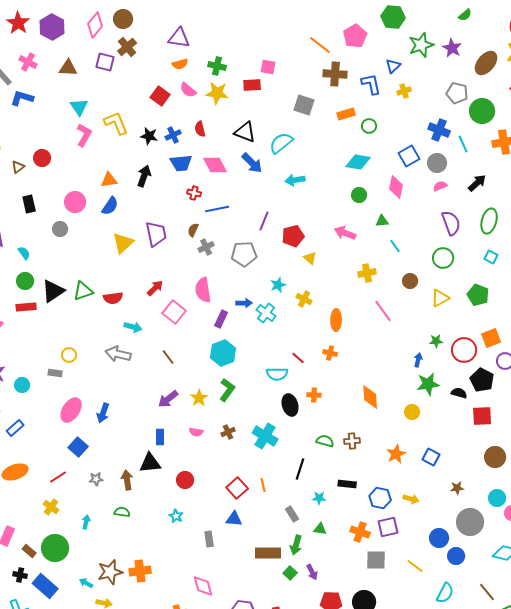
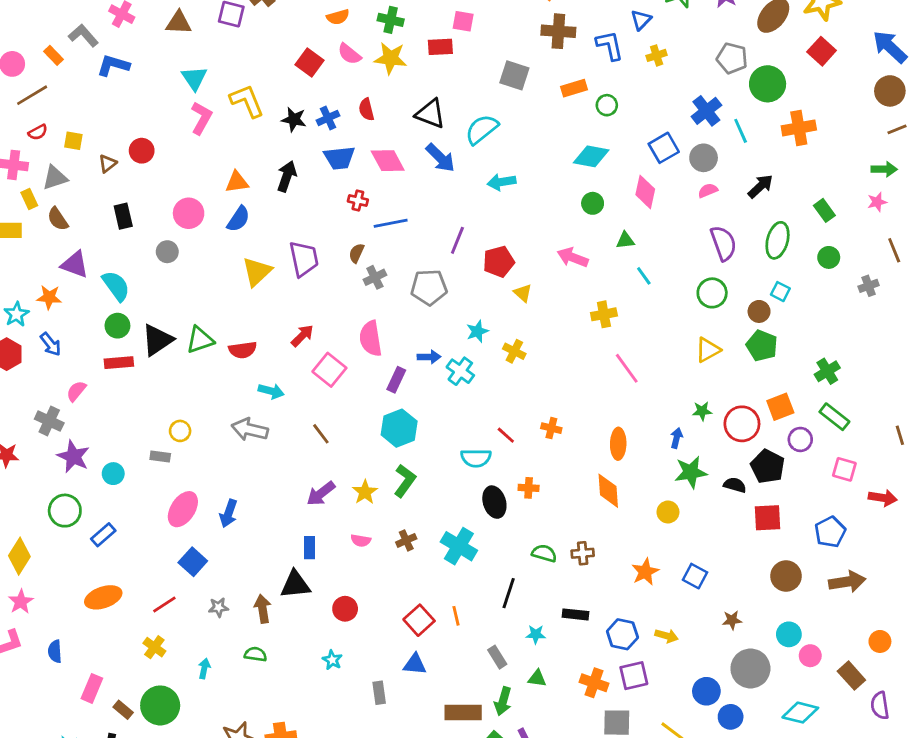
blue cross: (439, 130) -> (706, 111), turned 30
cyan semicircle: (24, 253) -> (116, 286), size x1.6
brown circle: (410, 281) -> (759, 311), moved
orange ellipse: (336, 320) -> (618, 444), moved

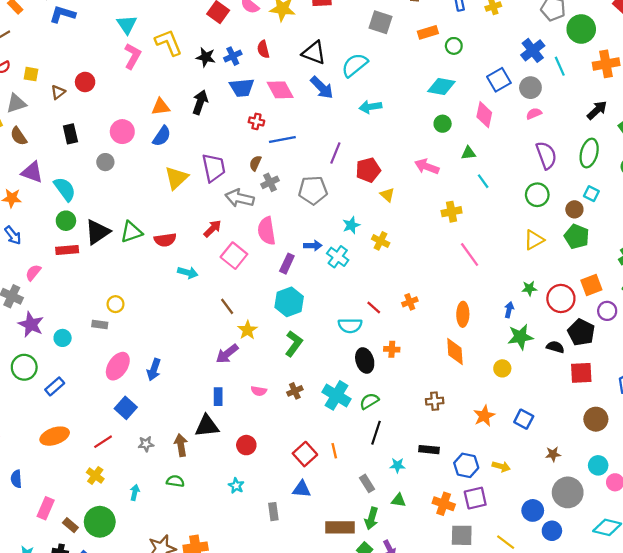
black arrow: (760, 186) -> (597, 110), moved
orange cross: (551, 428) -> (410, 302), turned -35
gray arrow: (250, 430) -> (240, 198), moved
yellow star: (365, 492) -> (247, 330), moved
green semicircle: (544, 553) -> (369, 401), moved, turned -48

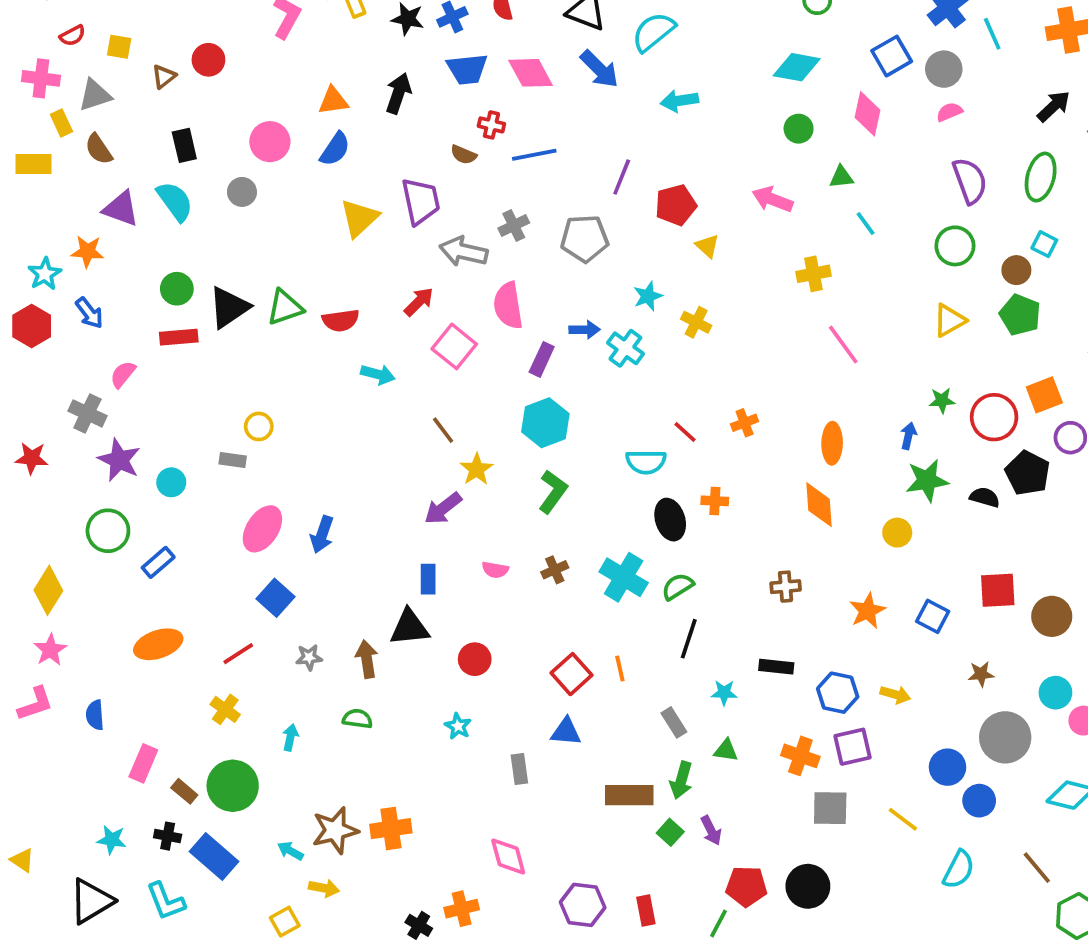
brown semicircle: (255, 163) -> (464, 155), moved, turned -91
cyan semicircle: (65, 189) -> (175, 201), moved
red square: (581, 373) -> (998, 590), moved

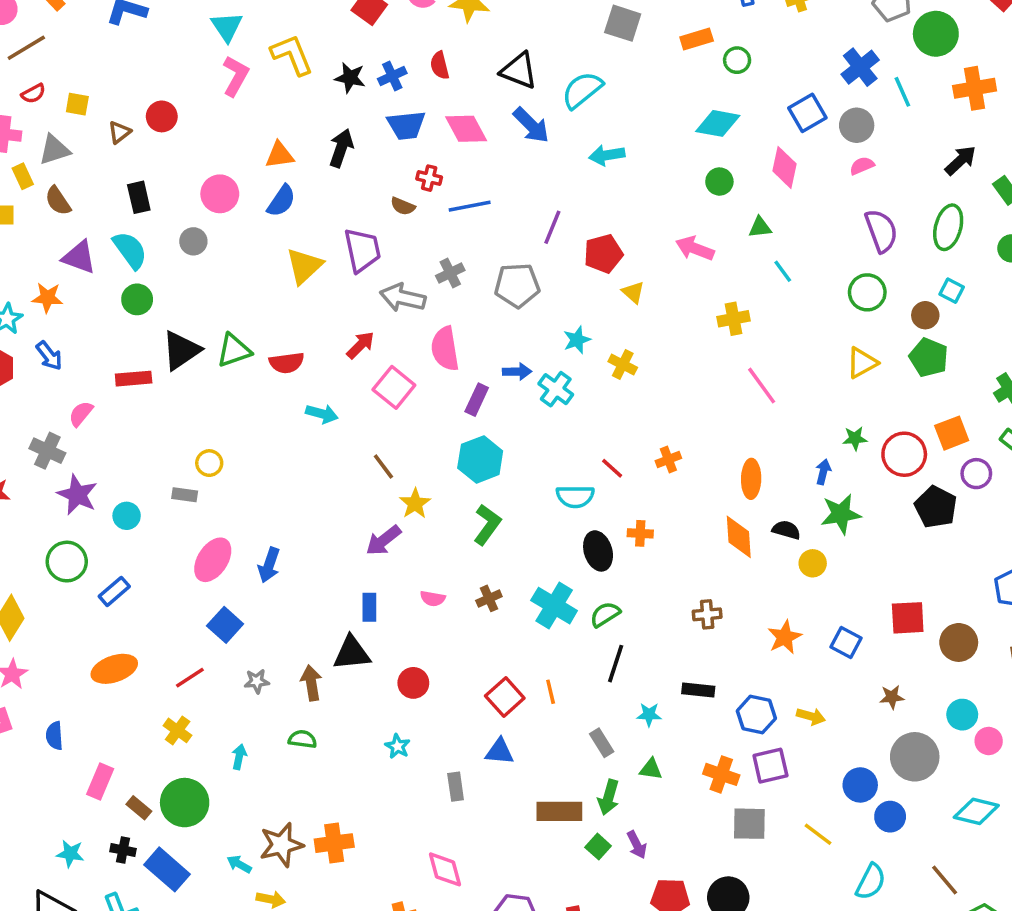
green circle: (177, 289) -> (137, 299), moved
black semicircle: (985, 497) -> (786, 530), moved

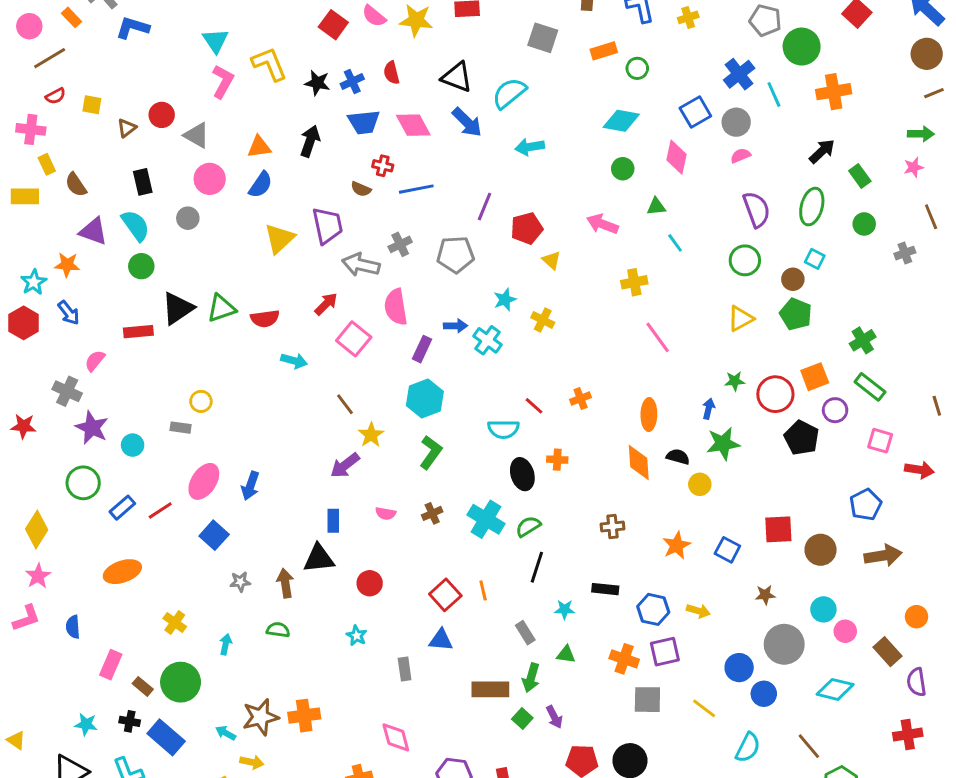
gray triangle: (54, 150) -> (197, 135), moved, turned 48
red line: (190, 678) -> (160, 511), moved

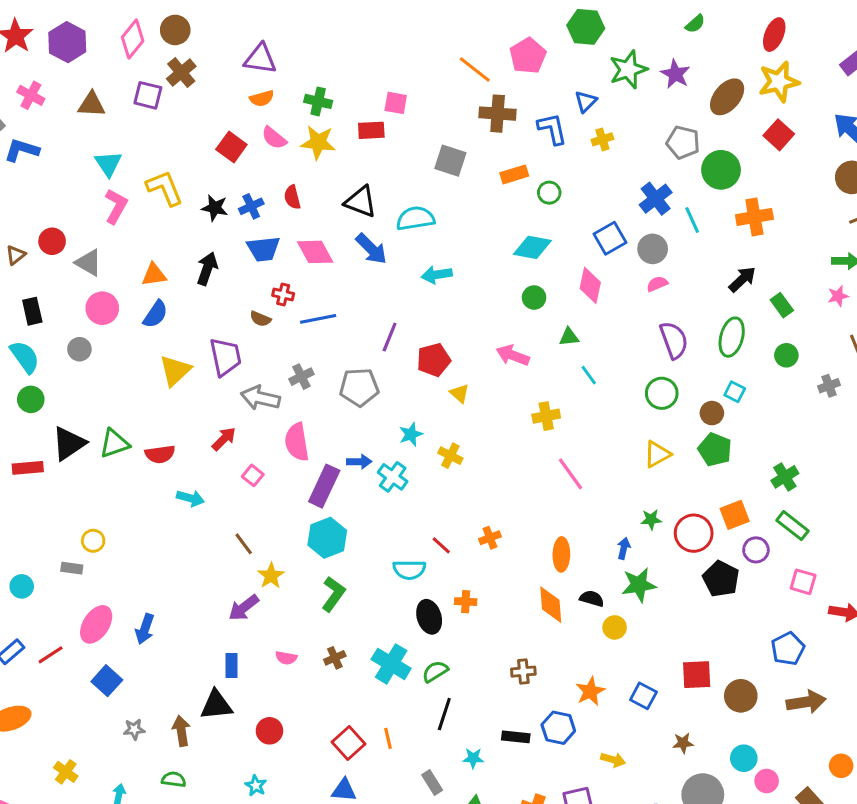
cyan semicircle: (509, 93) -> (415, 218), turned 30
pink square: (354, 339) -> (253, 475), size x0.6
purple rectangle: (422, 349) -> (324, 486), size x1.5
blue hexagon: (653, 609) -> (558, 728), moved

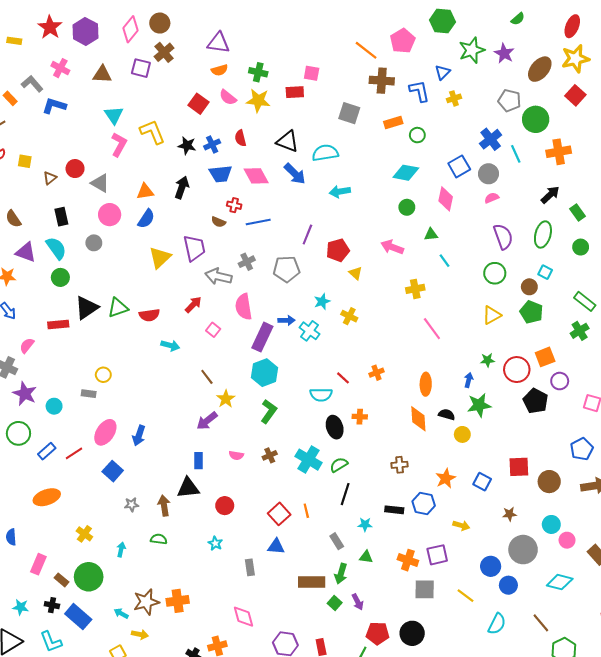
green rectangle: (792, 526) -> (585, 301), moved

